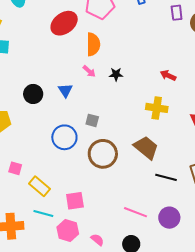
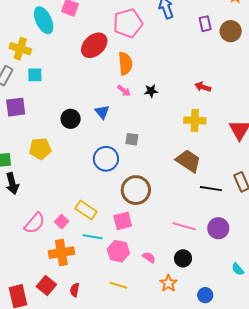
brown circle: (103, 154) -> (136, 190), moved
pink square: (15, 168) -> (62, 222), moved, turned 32

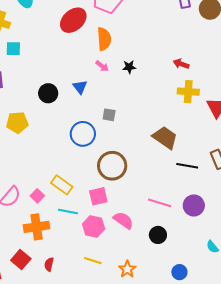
yellow cross: (195, 120) -> (188, 92), moved
pink semicircle: (149, 257) -> (123, 220), moved, size x1.5
orange star: (168, 283) -> (127, 269), moved

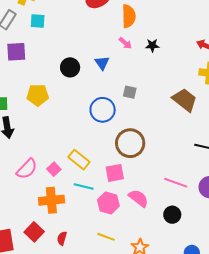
brown trapezoid: (165, 138) -> (185, 100), moved

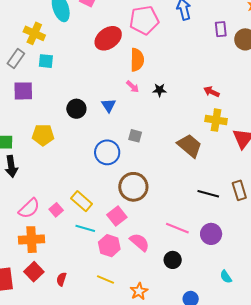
pink square: (115, 173) -> (117, 216), turned -30
orange cross: (51, 200) -> (32, 240), moved

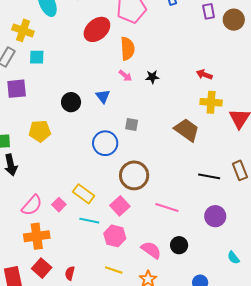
pink line: (177, 228) -> (167, 208), moved
pink semicircle: (140, 242) -> (151, 250), moved

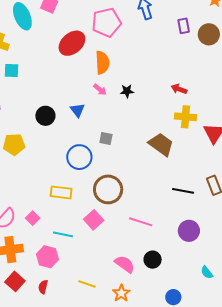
yellow rectangle: (84, 194) -> (61, 192), moved, turned -30
pink hexagon: (115, 236) -> (47, 257), moved

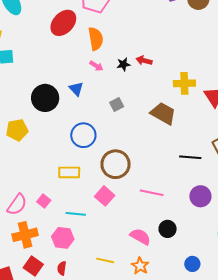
red arrow: (179, 89) -> (144, 61), moved
black circle: (45, 116) -> (45, 98), size x1.4
gray square: (106, 139) -> (117, 105), moved, turned -32

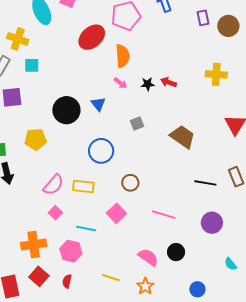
yellow cross: (184, 83) -> (216, 74), moved
brown circle: (116, 164) -> (130, 183), size x0.6
pink semicircle: (17, 205) -> (53, 185), moved

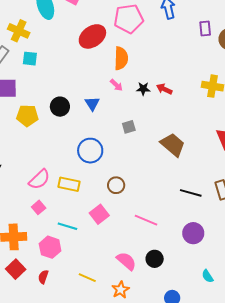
black circle: (66, 110) -> (60, 107), size x0.7
yellow pentagon: (36, 139) -> (27, 116), moved

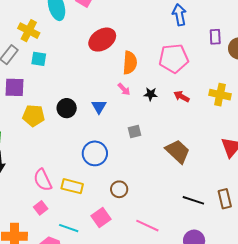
pink pentagon: (129, 19) -> (174, 58), moved
red arrow: (164, 89) -> (182, 96), moved
pink semicircle: (39, 179) -> (43, 180), turned 105

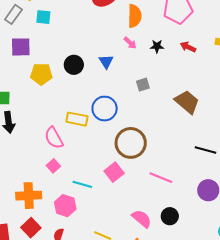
yellow rectangle: (72, 186) -> (77, 119), moved
brown circle: (119, 189) -> (131, 143), size x1.8

